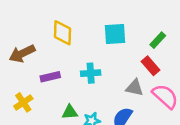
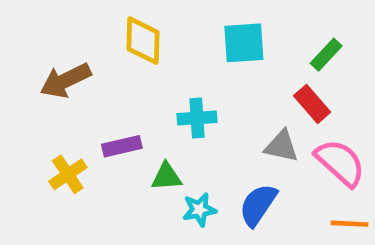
purple rectangle: (50, 77) -> (122, 146), moved
green triangle: (70, 112) -> (166, 177), moved

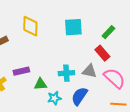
cyan cross: (197, 118) -> (66, 73), moved

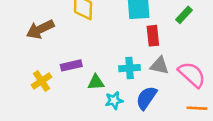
red rectangle: (102, 53) -> (153, 36), moved, turned 35

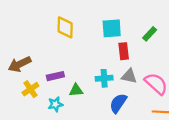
brown arrow: (40, 29) -> (20, 64), moved
cyan star: (114, 100) -> (55, 104), moved

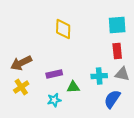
cyan square: (112, 28) -> (117, 25), moved
yellow cross: (30, 89) -> (21, 87), moved

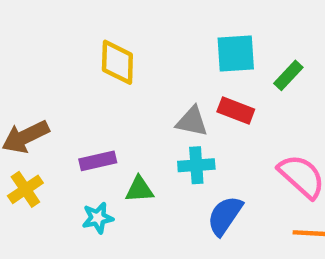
red rectangle: (117, 51) -> (236, 110), turned -63
gray triangle: (122, 74) -> (192, 121), moved

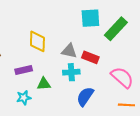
yellow diamond: (117, 62) -> (37, 41), moved
green rectangle: (288, 75) -> (116, 29), size x1.6
red rectangle: (236, 110) -> (90, 57), moved

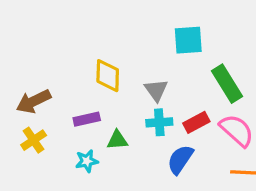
green rectangle: (116, 29) -> (227, 84), moved, turned -75
gray triangle: (69, 51) -> (156, 90), turned 42
red rectangle: (90, 57) -> (196, 122), moved, turned -49

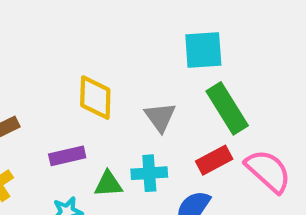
green rectangle: (227, 84) -> (227, 108), moved
cyan cross: (159, 122) -> (149, 173), moved

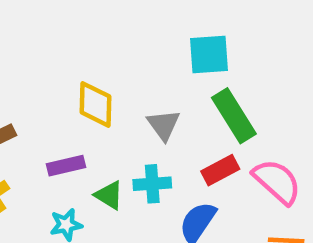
green triangle: (108, 184) -> (109, 195), turned 36

